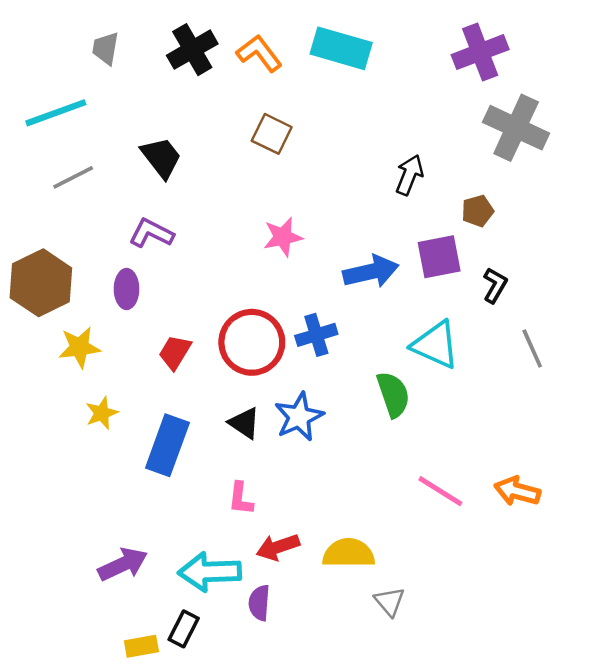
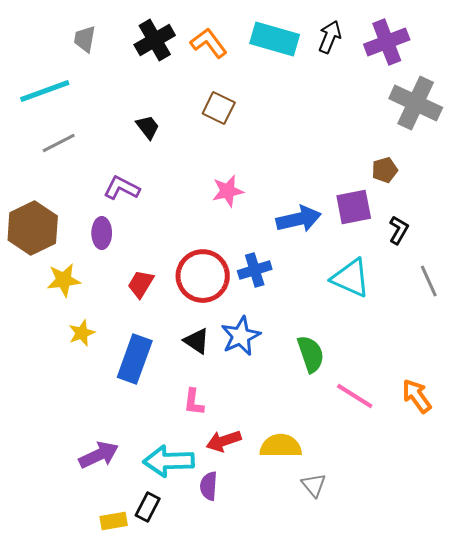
black trapezoid: (161, 157) -> (148, 127), moved, size x0.7
black arrow: (409, 175) -> (330, 37), moved
green semicircle: (393, 394) -> (311, 354), moved
orange arrow: (517, 491) -> (417, 396), turned 39

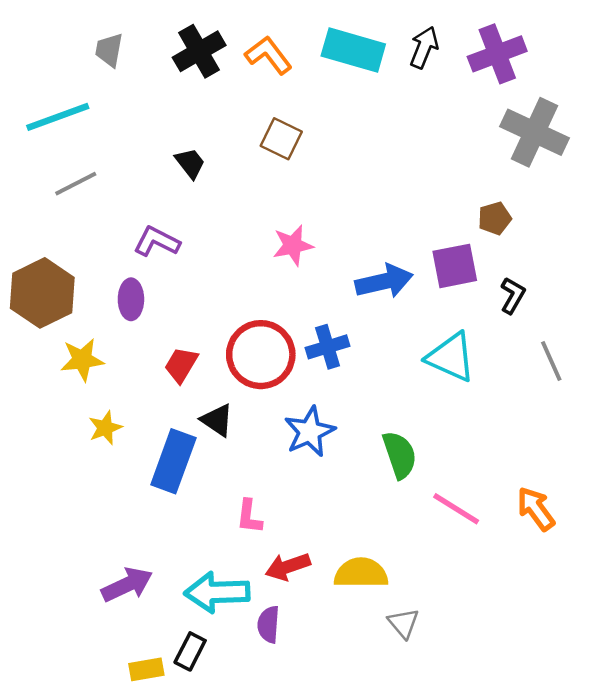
black triangle: (197, 341) -> (217, 420), moved

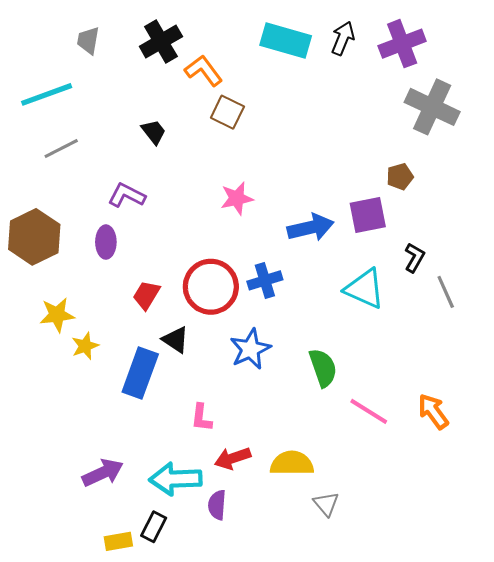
orange L-shape: (268, 55) -> (204, 71), moved
black L-shape: (513, 295) -> (414, 258), moved
yellow star: (82, 360) -> (57, 315), moved

